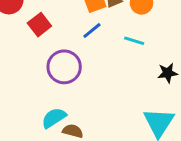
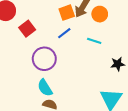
cyan semicircle: (54, 118) -> (45, 88), moved, turned -90

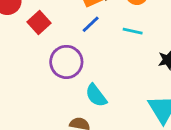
cyan semicircle: (45, 88) -> (96, 95), moved

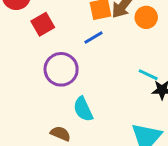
cyan line: (133, 31) -> (148, 75), moved

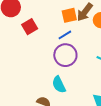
purple circle: (61, 69) -> (65, 55), moved

